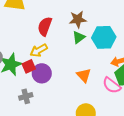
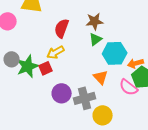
cyan hexagon: (104, 37) -> (115, 53), moved
purple circle: (42, 73) -> (62, 93), moved
gray cross: (26, 96) -> (85, 98), moved, size x1.5

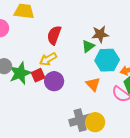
brown star: (95, 21) -> (100, 34), moved
purple circle: (62, 93) -> (54, 81), moved
gray cross: (85, 98) -> (80, 120), moved

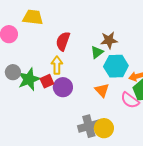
yellow arrow: (48, 59) -> (57, 65), turned 120

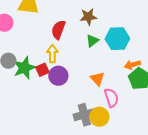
brown star: (109, 40) -> (88, 17), moved
cyan hexagon: (116, 66) -> (117, 39), moved
pink semicircle: (130, 100) -> (111, 98), moved, turned -144

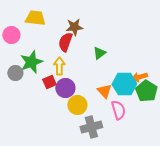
brown star: (88, 17) -> (74, 27), moved
cyan hexagon: (117, 39) -> (124, 84), moved
green star: (24, 68) -> (31, 62), moved
yellow circle: (99, 117) -> (77, 105), moved

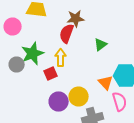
purple circle: (65, 88) -> (59, 102), moved

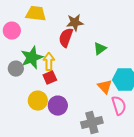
yellow arrow: (61, 58) -> (49, 62), moved
yellow circle: (79, 96) -> (38, 101), moved

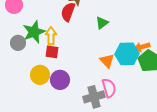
red square: (50, 78) -> (52, 52), turned 32
pink semicircle: (119, 106) -> (109, 88), moved

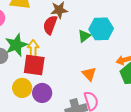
red square: (52, 52) -> (34, 65), size x1.6
cyan hexagon: (127, 54) -> (101, 29), moved

